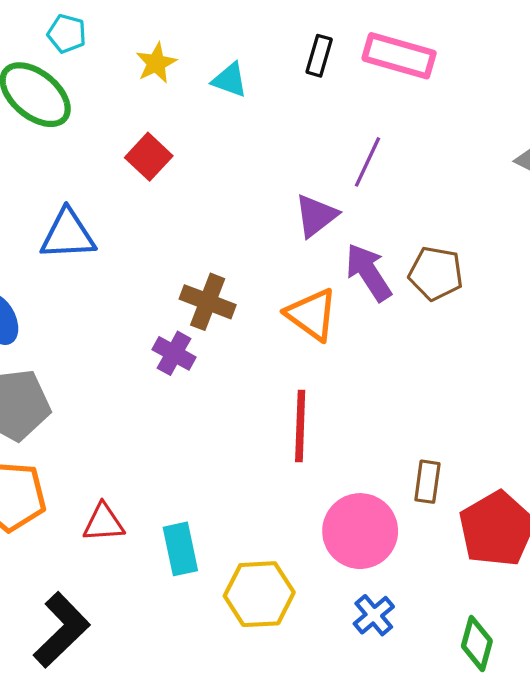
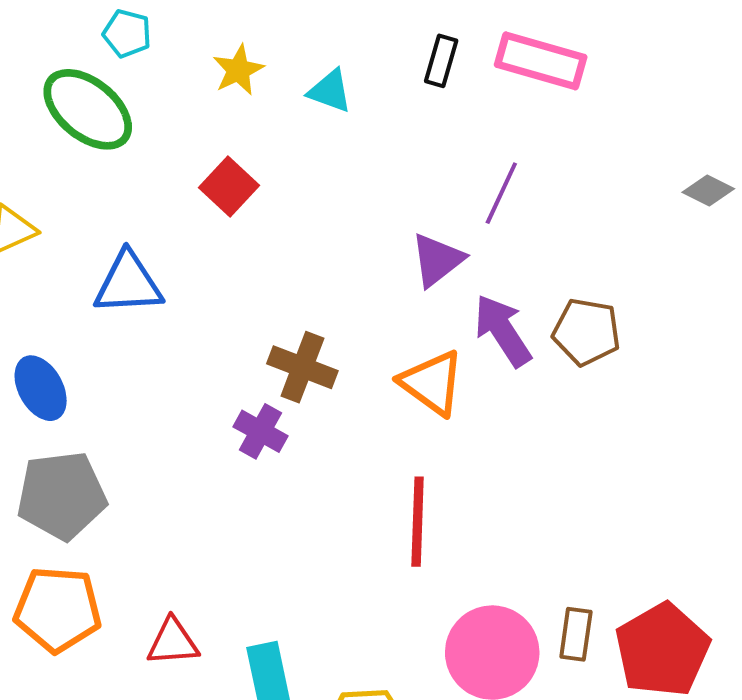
brown rectangle: (427, 482) -> (576, 634), moved

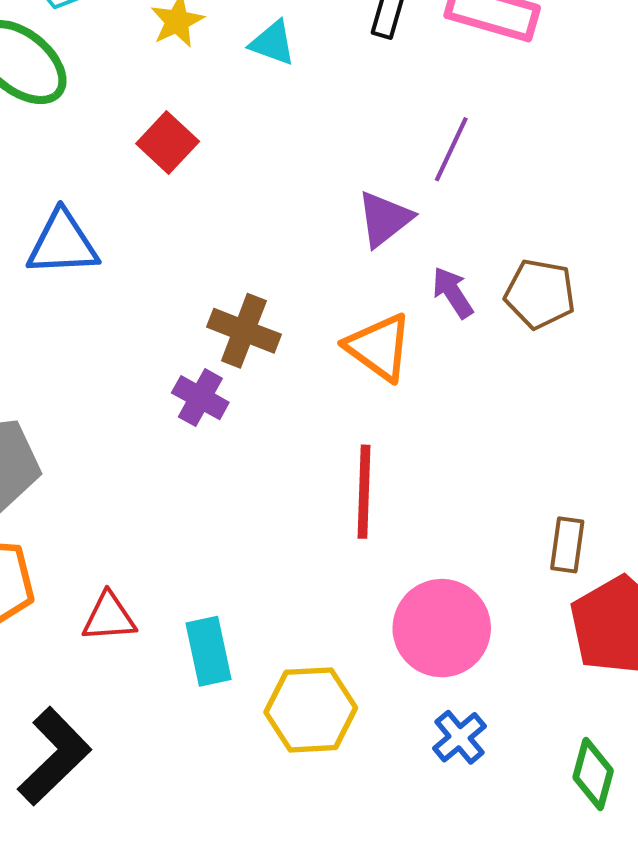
purple arrow: (503, 331) -> (453, 293), size x0.7
brown rectangle: (576, 634) -> (567, 545), moved

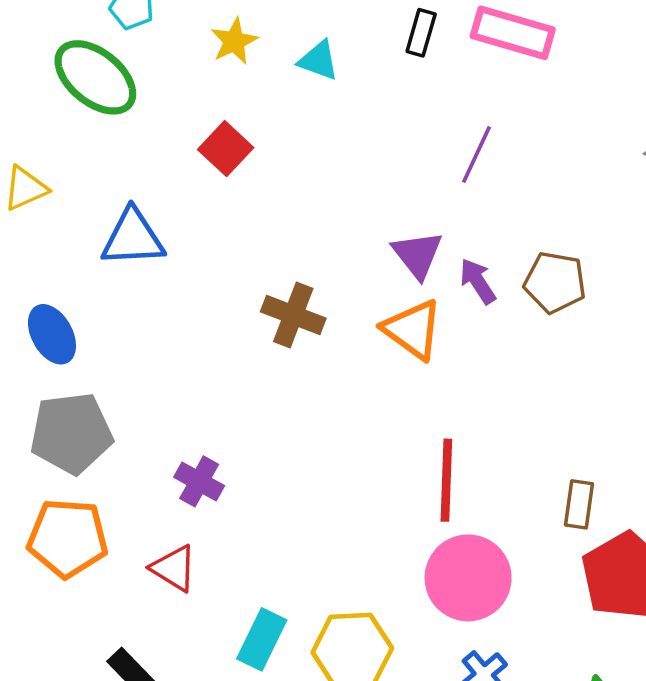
purple triangle: (384, 219) -> (417, 255), moved, turned -30
purple cross: (200, 398) -> (199, 481), moved
red line: (364, 492) -> (446, 480), moved
red triangle: (109, 617) -> (174, 568), turned 36
cyan rectangle: (208, 651) -> (262, 639), moved, turned 38

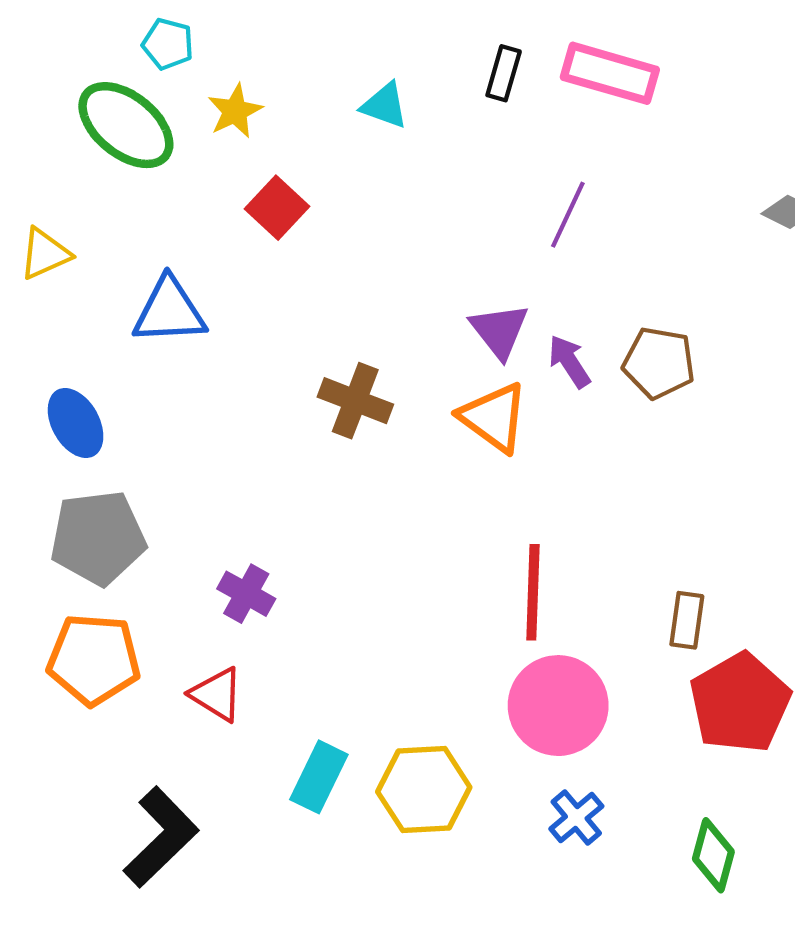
yellow star: (234, 41) -> (235, 111), moved

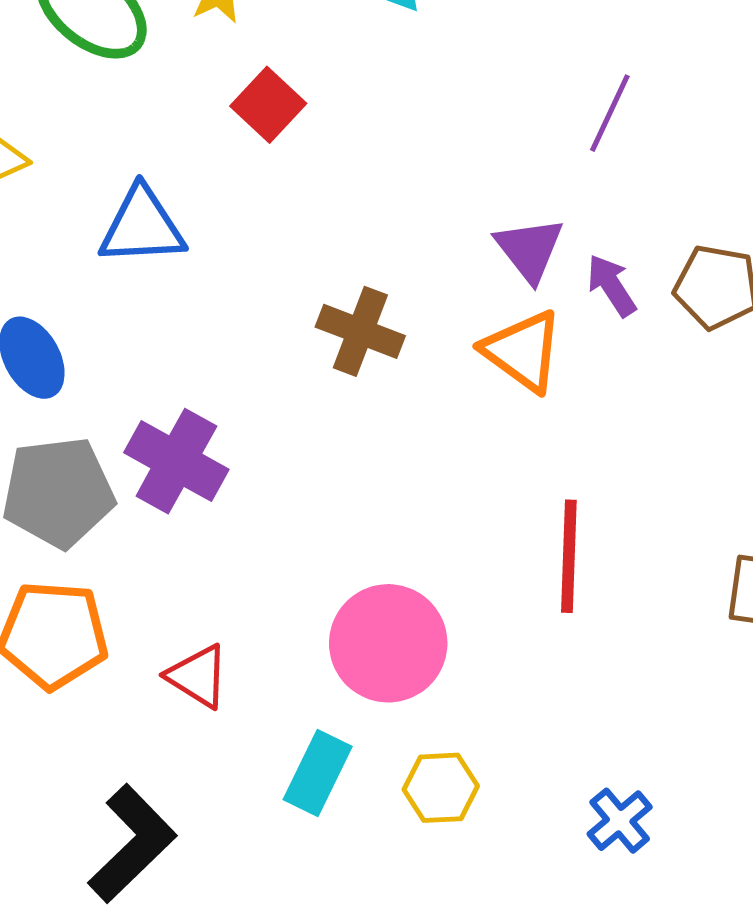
purple cross: (246, 594) -> (176, 461), moved, size x1.5
pink circle: (558, 706) -> (388, 643), moved
yellow hexagon: (424, 789) -> (441, 788), size x0.7

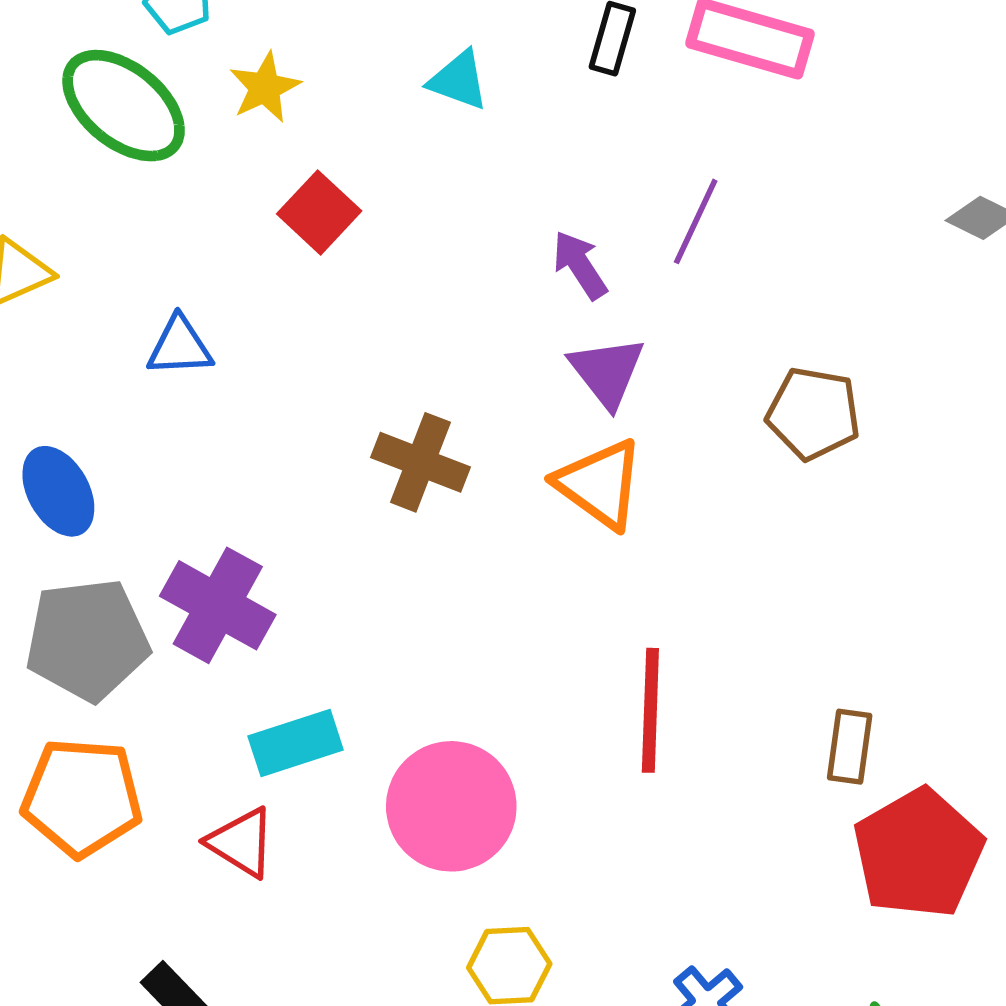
blue triangle: (142, 226) -> (180, 346), size x0.7
purple arrow: (611, 285) -> (580, 265), moved
cyan rectangle: (318, 773) -> (296, 743), moved, turned 46

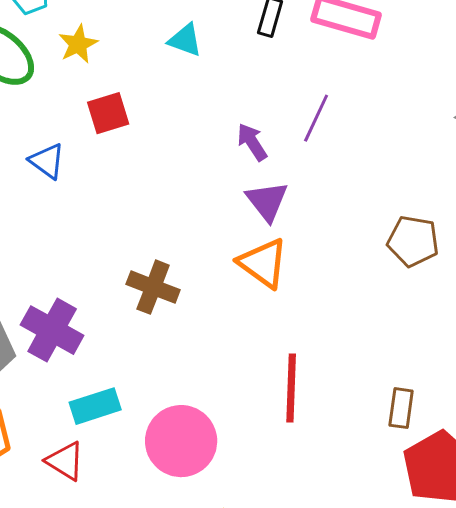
red square: (319, 212) -> (108, 113), turned 30
blue triangle: (180, 346) -> (47, 161), moved, turned 39
brown pentagon: (813, 413) -> (413, 241), moved
brown cross: (420, 462) -> (153, 287), moved

